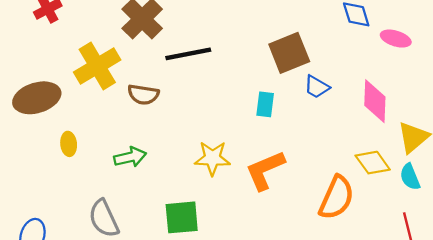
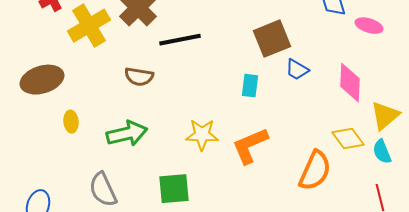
yellow cross: (97, 66) -> (89, 26), moved
green arrow: (130, 157) -> (127, 134), size x1.4

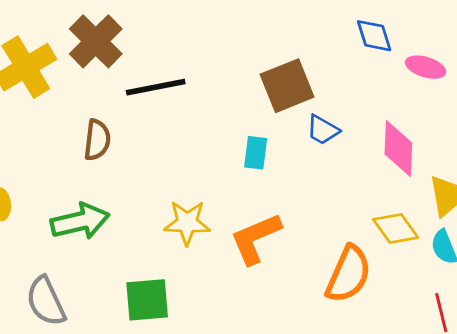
brown semicircle: (139, 77) -> (97, 140), turned -92

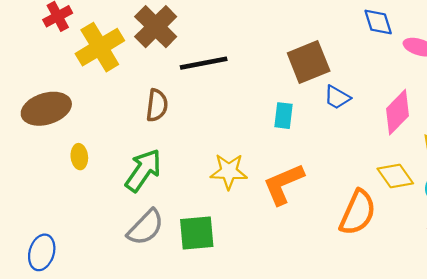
pink diamond: (398, 148) -> (398, 112), turned 42
green arrow: (80, 221) -> (143, 170), turned -42
gray semicircle: (46, 301) -> (145, 227), moved, turned -111

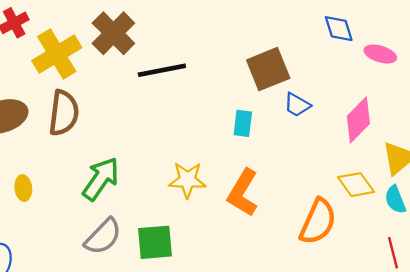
brown semicircle: (157, 105) -> (64, 113), moved, size x1.4
yellow ellipse: (79, 157) -> (23, 188), moved
orange L-shape: (283, 184) -> (243, 193), turned -36

